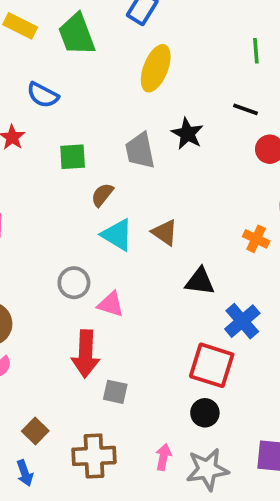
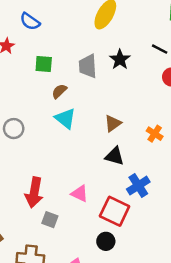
brown triangle: (165, 232) -> (113, 123), moved, turned 42
gray circle: (74, 283) -> (14, 129), moved
pink triangle: (111, 304) -> (80, 194), moved

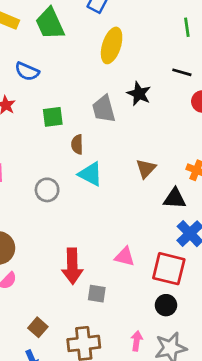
brown semicircle: (59, 91) -> (77, 144), turned -35
gray circle: (14, 129) -> (47, 190), moved
black triangle: (115, 156) -> (175, 198), moved

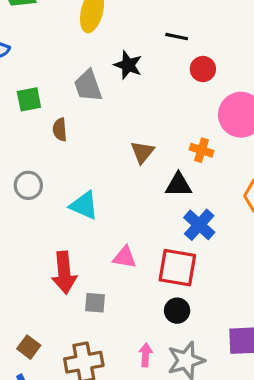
cyan triangle: (91, 174) -> (84, 205), moved

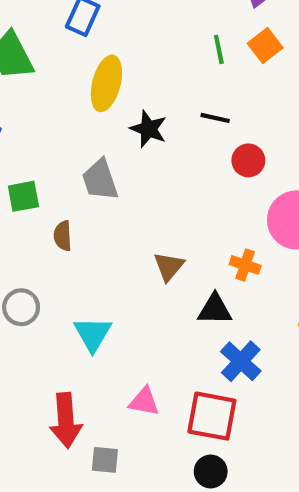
black star: (128, 65) -> (149, 129), moved
cyan triangle: (84, 205) -> (93, 334), turned 36

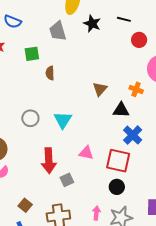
gray trapezoid: (100, 180) -> (58, 31), moved
gray circle: (21, 307) -> (30, 118), moved
gray square: (105, 460) -> (67, 180), turned -32

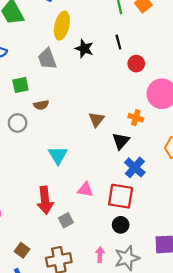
black line: (124, 19) -> (118, 42), turned 64
brown semicircle: (50, 73) -> (41, 105), turned -96
black triangle: (121, 110) -> (121, 141), turned -48
gray circle: (30, 118) -> (18, 123), moved

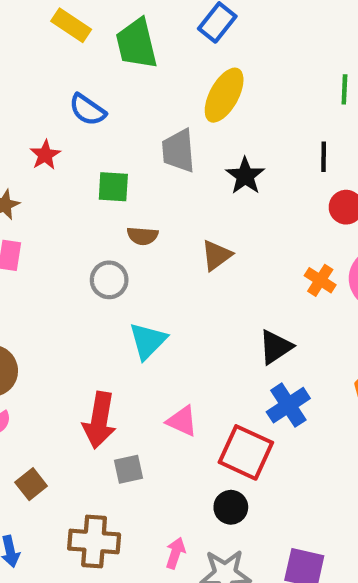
black star: (84, 49) -> (245, 176), moved
orange cross: (136, 118) -> (320, 280), moved
brown triangle: (96, 119) -> (216, 255), moved
gray circle: (18, 123) -> (109, 280), moved
brown square: (22, 250) -> (31, 484), moved

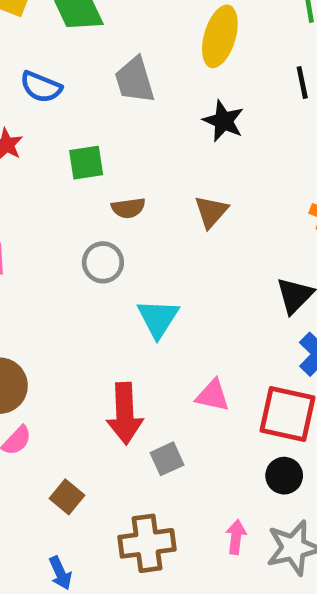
yellow ellipse: (224, 95) -> (220, 36), moved
gray trapezoid: (178, 151) -> (135, 80), moved

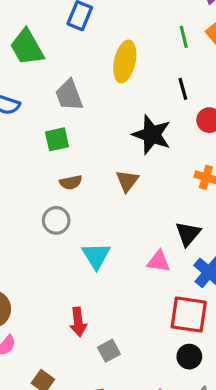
black star: (223, 121) -> (152, 135), moved, size x1.4
green square: (86, 163) -> (57, 139), moved
pink triangle: (213, 395) -> (159, 261), moved
red arrow: (125, 413) -> (78, 322), size x0.7

